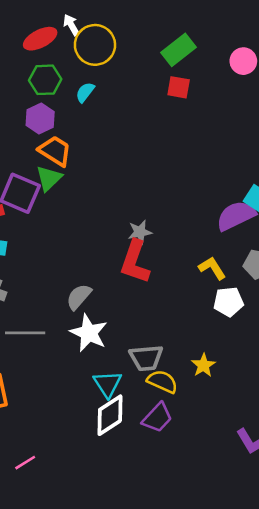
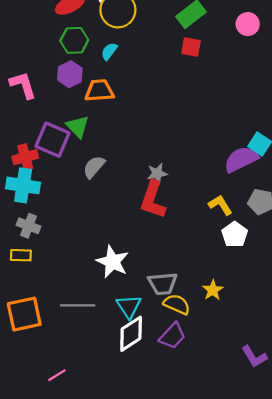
orange trapezoid: (55, 151) -> (99, 91), moved, turned -36
green triangle: (49, 178) -> (78, 127), turned -30
gray semicircle: (79, 297) -> (94, 167), moved
white pentagon: (228, 302) -> (235, 234), turned -30
gray line: (25, 333) -> (78, 305), moved

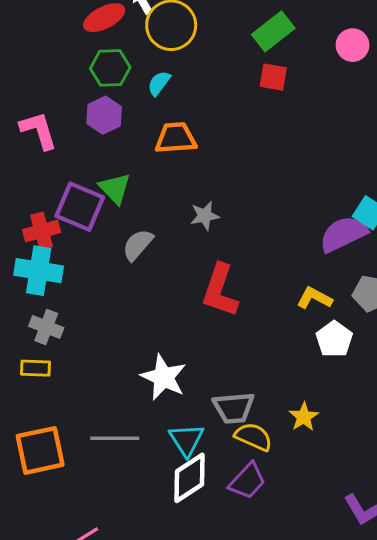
orange trapezoid: (99, 91) -> (176, 138), moved
gray star: (157, 173) -> (205, 216), moved
yellow L-shape: (220, 205) -> (314, 298), turned -30

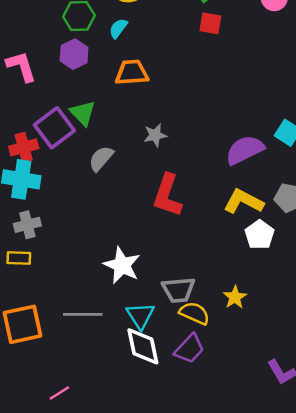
purple square: (80, 207) -> (54, 128), turned 30
purple semicircle: (343, 234) -> (245, 150), moved
yellow L-shape: (314, 298) -> (244, 201), size x1.4
gray cross: (46, 327) -> (27, 225), turned -35
white diamond: (189, 478) -> (143, 346), turned -69

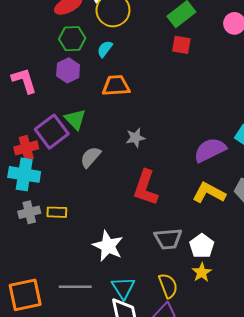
white pentagon: (260, 235) -> (202, 246), moved
yellow rectangle: (19, 258) -> (57, 212), moved
gray trapezoid: (178, 290) -> (168, 239), moved
yellow semicircle: (194, 313) -> (168, 286), turned 45

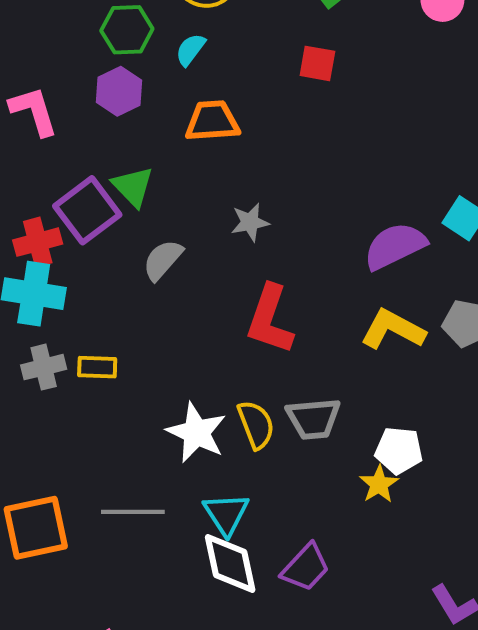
red square: (181, 45) -> (317, 63), moved
white pentagon: (202, 246) -> (399, 450), moved, turned -30
yellow semicircle: (168, 286) -> (256, 425), moved

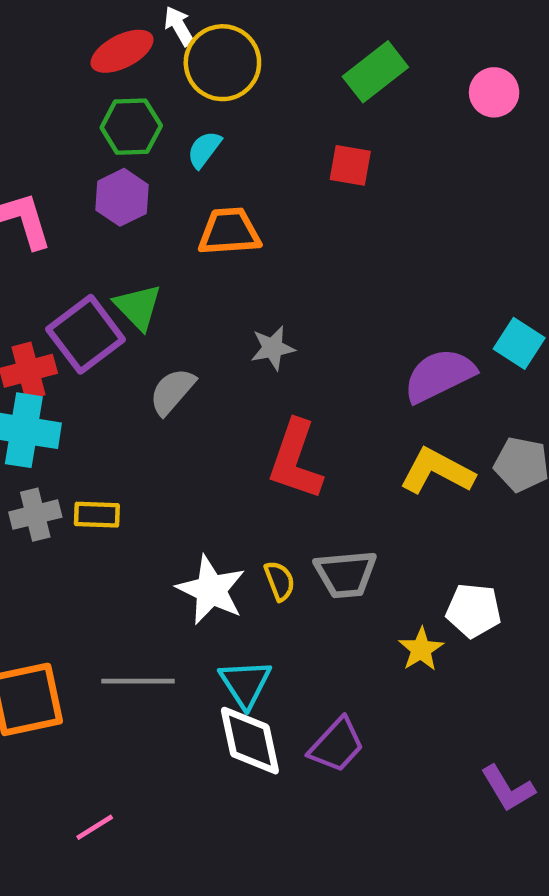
yellow semicircle: (256, 425) -> (280, 581), size x0.7
white pentagon: (399, 450) -> (474, 610), moved

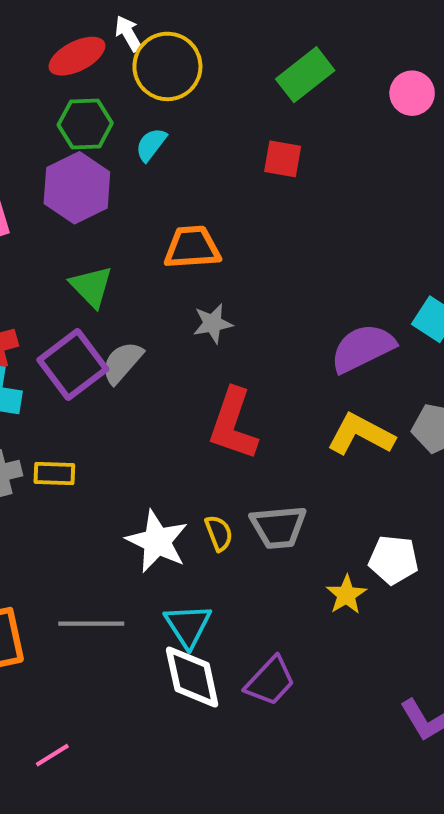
purple hexagon: (122, 197) -> (77, 188), size x1.4
orange trapezoid: (229, 232) -> (192, 247), moved
purple square: (86, 334) -> (73, 365), moved

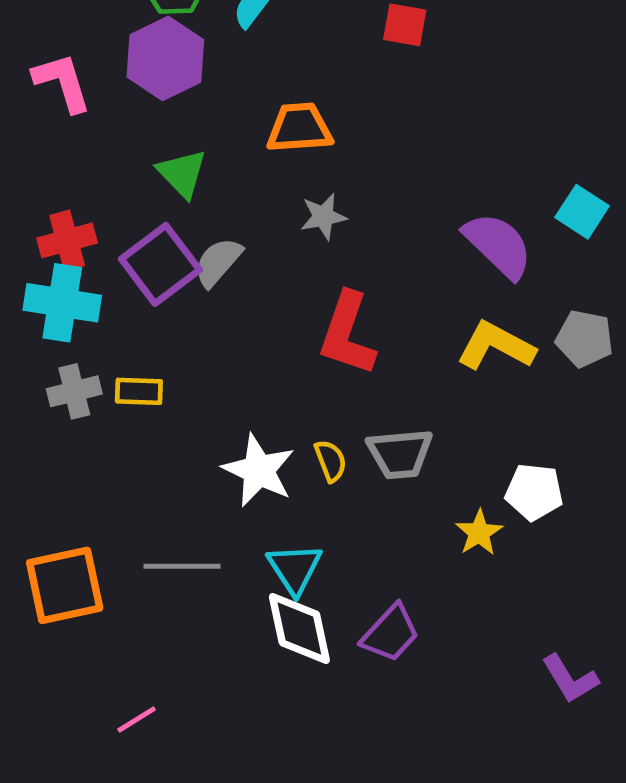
purple semicircle: (363, 348) -> (498, 245), turned 70

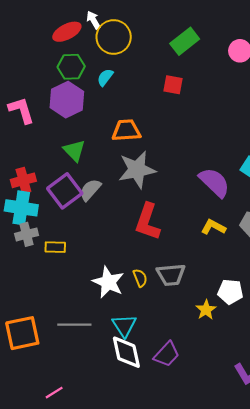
gray star: (323, 216) -> (137, 170), size x1.8
yellow L-shape: (496, 346) -> (213, 227), size x0.7
gray cross: (74, 391) -> (27, 234), moved

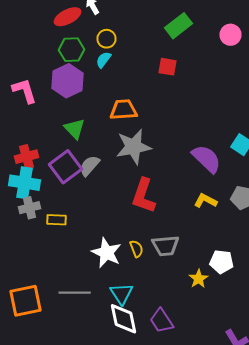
yellow circle: (114, 37) -> (106, 39), moved, size x0.6
purple trapezoid: (167, 354) -> (162, 321), turned 104

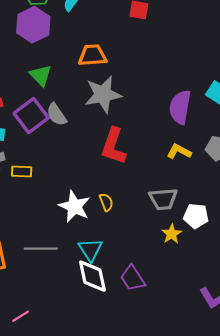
purple semicircle: (206, 159) -> (180, 107), turned -124
gray semicircle: (90, 166) -> (57, 114), turned -75
gray trapezoid: (166, 246) -> (163, 199), moved

